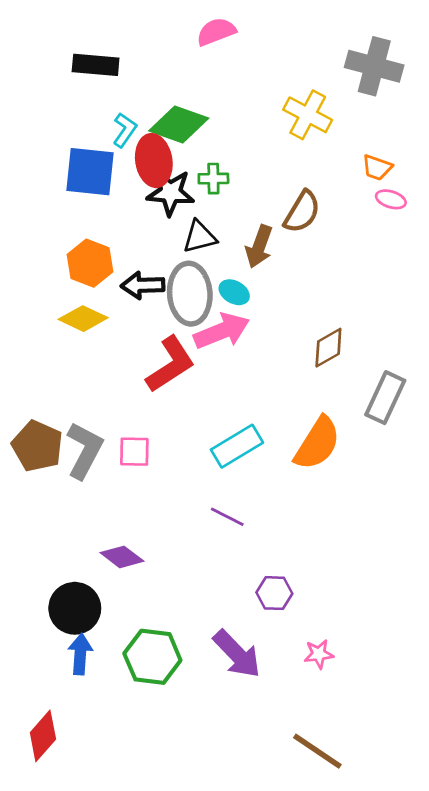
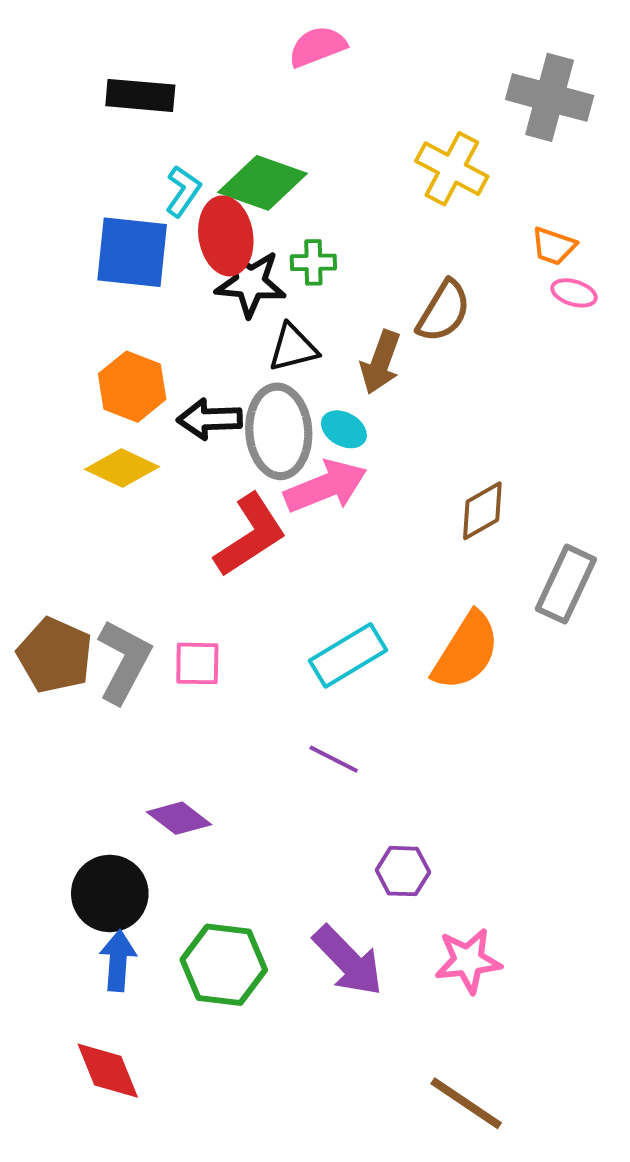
pink star: (319, 654) -> (468, 961), size x1.5
red diamond: (43, 736) -> (108, 1071), moved, turned -63

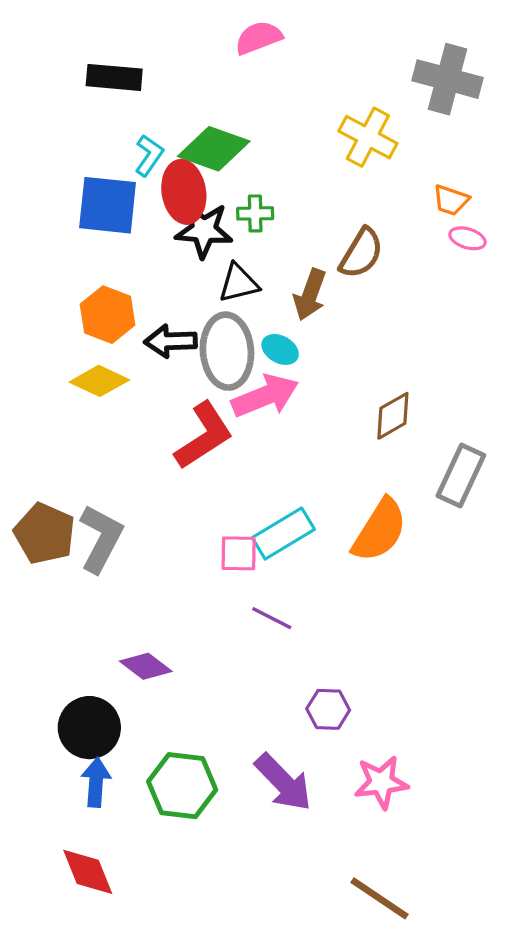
pink square: (197, 663) -> (239, 553), moved

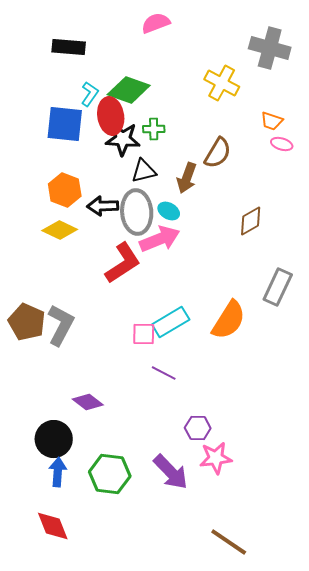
brown diamond: (393, 416) -> (251, 221), moved
pink star: (381, 782) -> (216, 458), moved

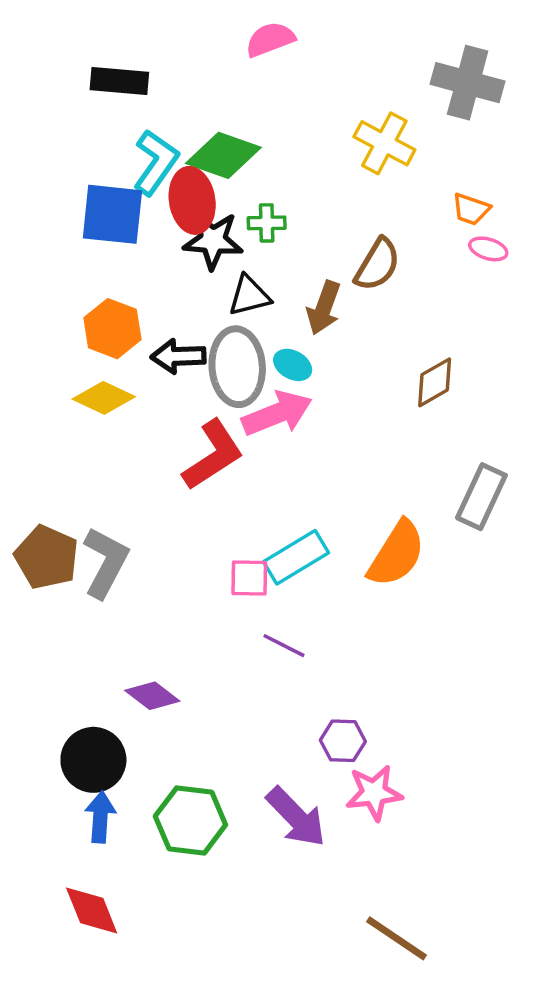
cyan L-shape: (90, 94) -> (156, 162), size x1.5

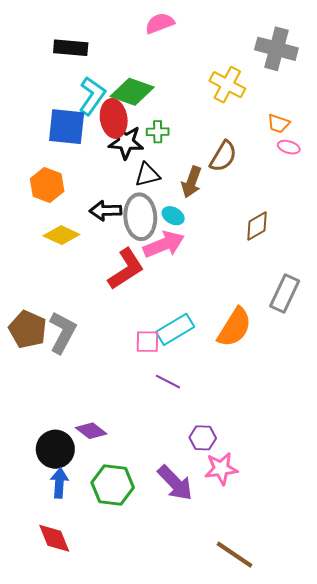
orange hexagon: (112, 329) -> (47, 185), moved
purple diamond: (152, 696) -> (91, 431), moved

